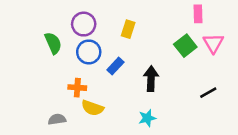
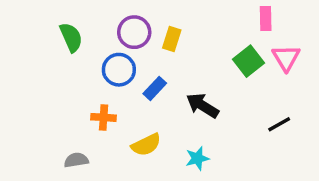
purple circle: (84, 24) -> (134, 32), moved
green semicircle: (53, 43) -> (71, 37), moved
black arrow: (151, 79) -> (202, 105), turned -60
yellow semicircle: (93, 108) -> (146, 145), moved, turned -45

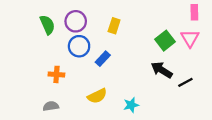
pink rectangle: (266, 19) -> (194, 12), moved
purple circle: (134, 32) -> (76, 21), moved
black arrow: (202, 105) -> (162, 70), moved
orange cross: (104, 117) -> (56, 74), moved

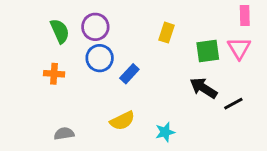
yellow rectangle: (114, 26) -> (166, 33), moved
green square: (165, 41) -> (208, 51), turned 30
orange cross: (56, 74) -> (54, 74), moved

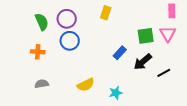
yellow rectangle: (166, 33) -> (106, 13), moved
blue rectangle: (129, 74) -> (120, 53), moved
black arrow: (203, 88) -> (143, 62), turned -72
gray semicircle: (64, 134) -> (42, 84), moved

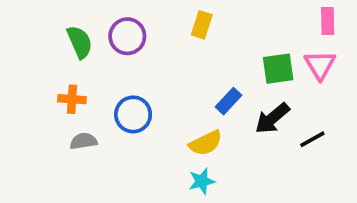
blue circle: (70, 41) -> (133, 114), moved
gray semicircle: (42, 84) -> (83, 141), moved
yellow semicircle: (86, 85) -> (206, 143), moved
cyan star: (116, 93) -> (202, 181), moved

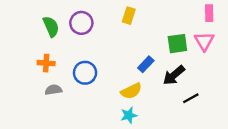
black line: (312, 139) -> (191, 98), moved

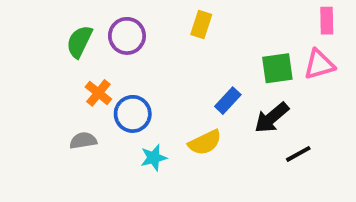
green semicircle: (51, 27) -> (79, 42), turned -130
pink triangle: (204, 41) -> (319, 64), turned 45
orange cross: (46, 63) -> (98, 93), moved, turned 35
cyan star: (129, 115) -> (154, 158), moved

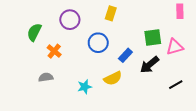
green semicircle: (79, 42) -> (34, 32), moved
pink triangle: (319, 64) -> (175, 47), moved
blue circle: (133, 114) -> (98, 43), moved
black line: (298, 154) -> (176, 85), moved

